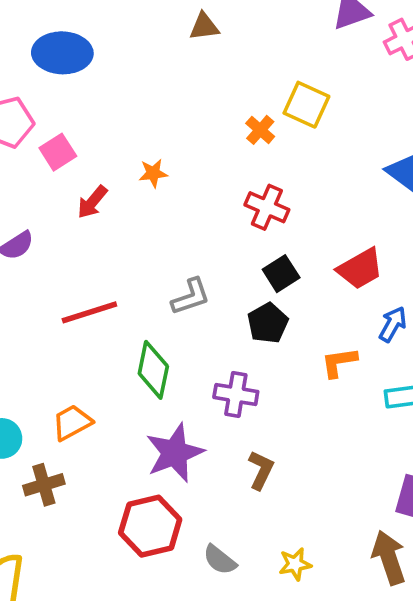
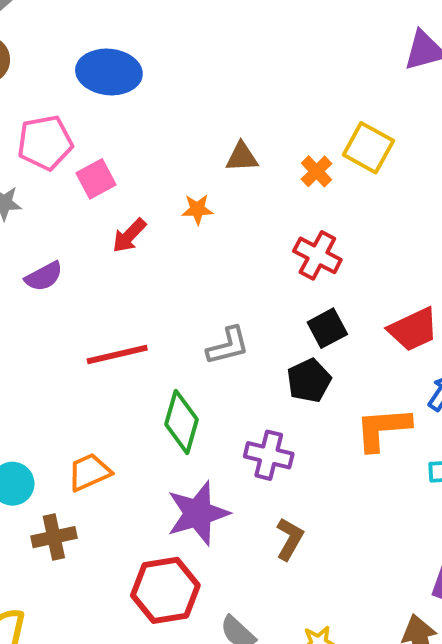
brown triangle: (204, 27) -> (242, 157), moved
orange L-shape: (339, 362) -> (383, 429), size x1.4

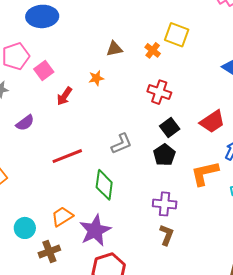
purple cross: (269, 455) -> (165, 204), moved
purple star: (198, 513) -> (95, 230), moved

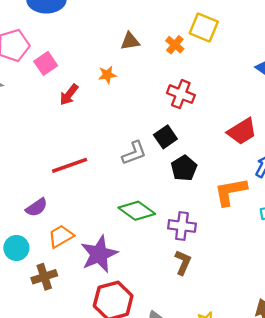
purple semicircle: (25, 123) -> (37, 207), moved
black square: (170, 127) -> (165, 137), moved
green diamond: (104, 185) -> (137, 211), moved, turned -64

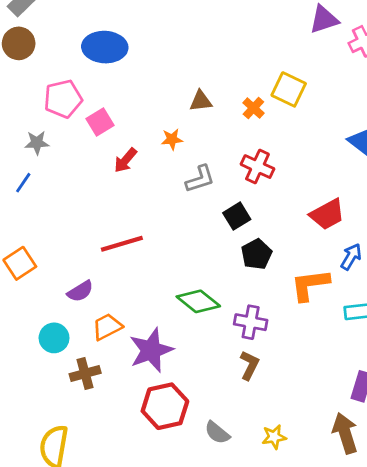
gray L-shape: (134, 153) -> (200, 179), moved

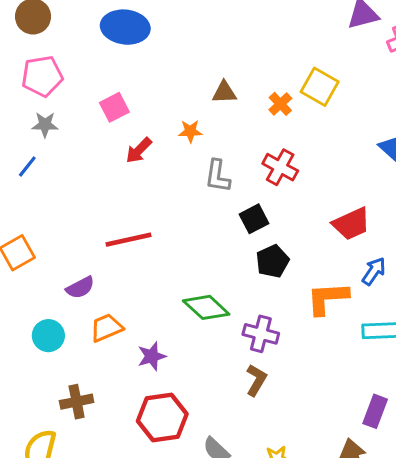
pink pentagon: (63, 99) -> (42, 76), moved
gray L-shape: (200, 179) -> (218, 176), turned 112
purple star: (151, 350) -> (152, 356), size x0.6
brown cross: (85, 374) -> (77, 402), moved

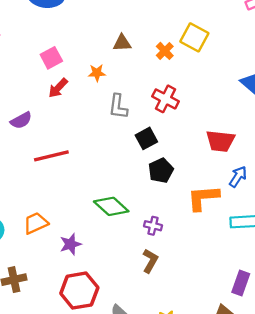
pink square: (114, 107) -> (51, 58), moved
red trapezoid: (351, 224) -> (220, 141), turned 32
purple semicircle: (80, 288) -> (21, 120), moved
purple cross: (261, 334) -> (153, 226), size x0.7

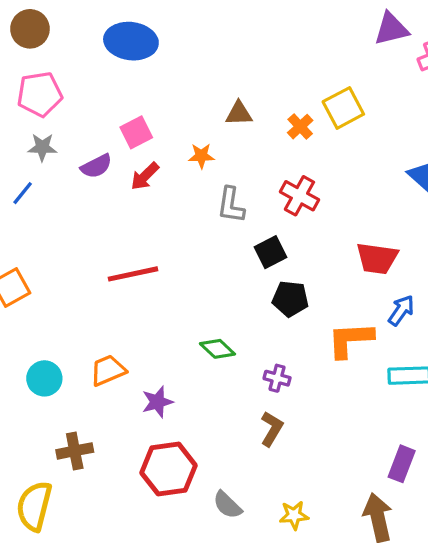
yellow square: (194, 37) -> (343, 108), turned 32
purple semicircle: (21, 120) -> (96, 166), moved
black pentagon: (161, 170) -> (290, 299), turned 30
green diamond: (111, 206) -> (217, 349), size x0.7

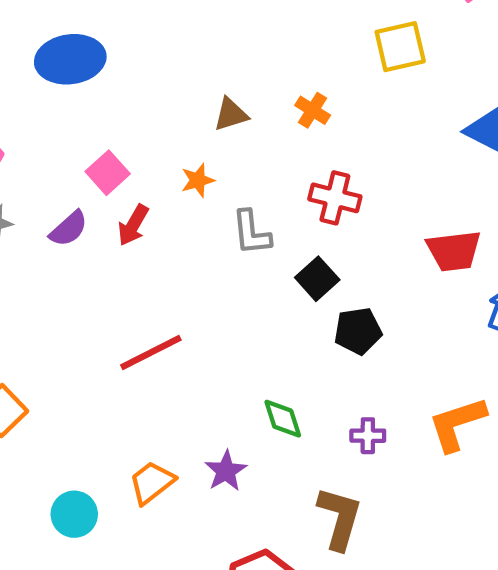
yellow square: (343, 108) -> (400, 47), moved, turned 30
orange L-shape: (350, 340) -> (457, 424), moved
green diamond: (217, 349) -> (283, 419), turned 44
purple star: (157, 402) -> (226, 471), moved
brown L-shape: (272, 429) -> (340, 518), moved, size x1.4

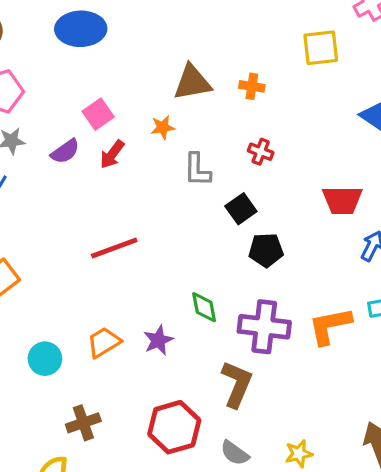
orange cross: (313, 110) -> (252, 86), turned -30
brown triangle: (231, 114) -> (192, 82), size x1.5
red cross: (335, 198) -> (261, 152), size x0.7
purple cross: (368, 436) -> (264, 327), size x2.0

